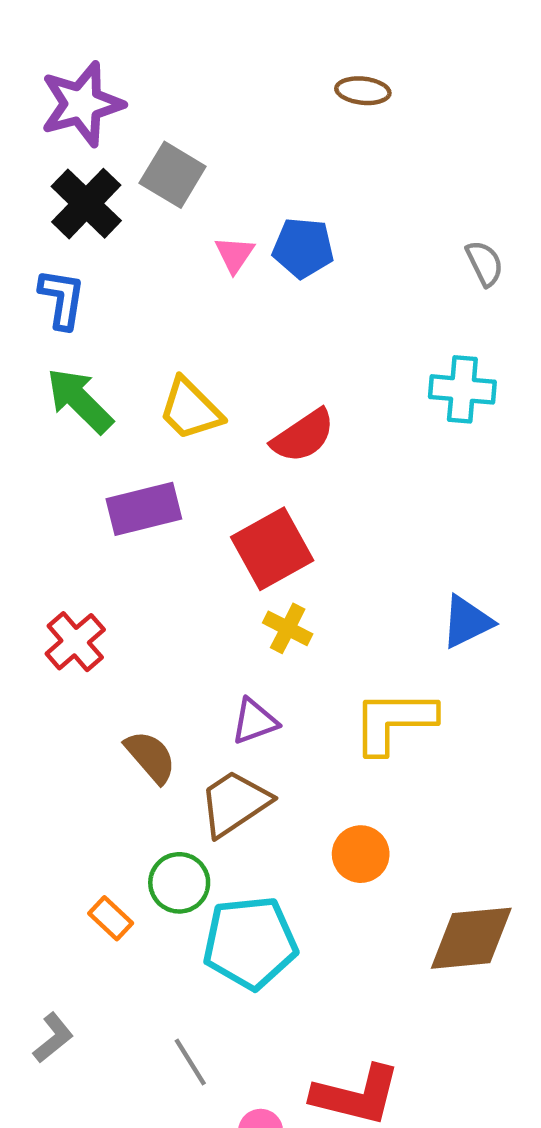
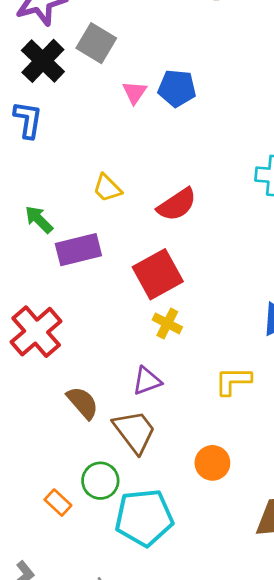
green arrow: (80, 400) -> (39, 220), moved, size x0.7
yellow trapezoid: (190, 409) -> (107, 188), size x0.7
red cross: (75, 642) -> (36, 332), size x1.4
yellow L-shape: (394, 721) -> (233, 381), size x0.7
brown trapezoid: (235, 803) -> (135, 431), turned 87

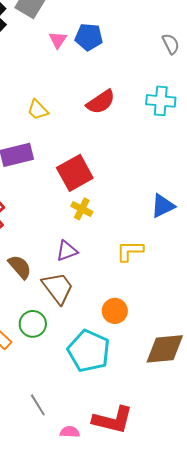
red semicircle: (177, 204) -> (101, 102), moved
cyan pentagon: (144, 518) -> (89, 351), moved, turned 30

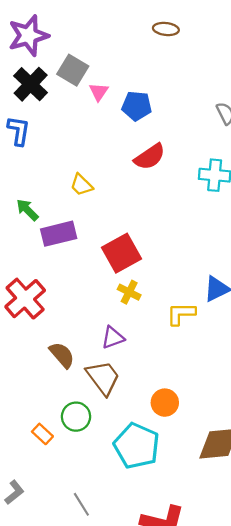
pink triangle: (58, 40) -> (99, 92), moved
red semicircle: (101, 102) -> (150, 157), moved
yellow L-shape: (130, 251) -> (181, 314), moved

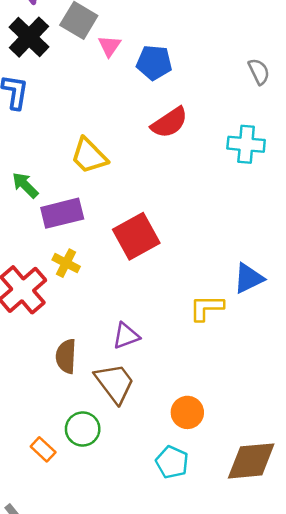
yellow trapezoid: (81, 185) -> (89, 156), size x1.4
yellow cross: (129, 292) -> (66, 263), moved
brown semicircle: (62, 355) -> (66, 356), turned -136
cyan pentagon: (137, 446) -> (172, 462), moved, size x0.6

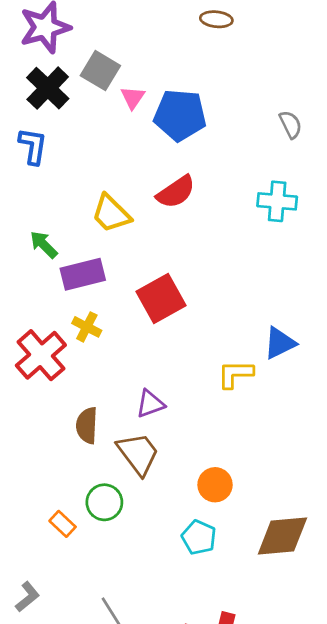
blue pentagon: (154, 63) -> (180, 115), size x1.4
red semicircle: (169, 123) -> (176, 192), moved

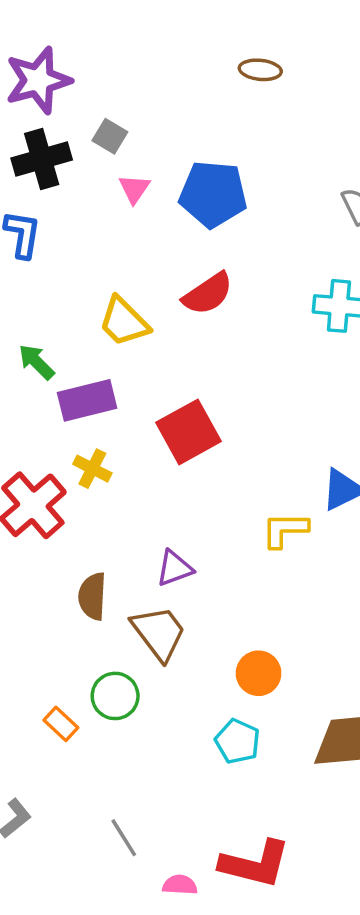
gray square: (100, 71) -> (110, 136), size x0.7
black cross: (48, 88) -> (42, 159), turned 30
pink triangle: (133, 98) -> (134, 189), moved

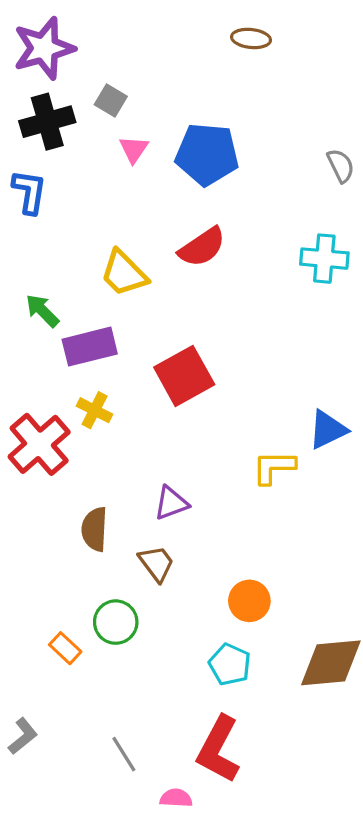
brown trapezoid: (159, 633) -> (156, 563), size x0.7
red L-shape: (255, 864) -> (218, 749), moved, turned 104

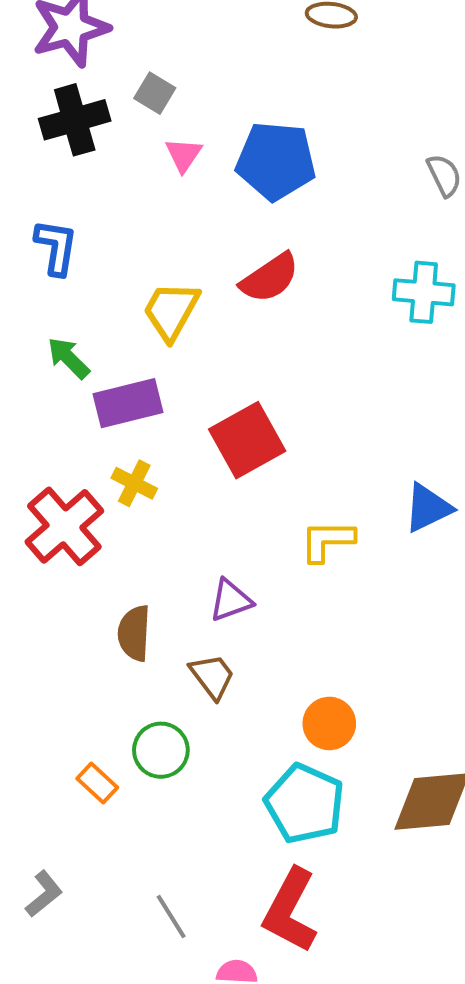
blue L-shape: (29, 192) -> (56, 247), moved
yellow trapezoid: (124, 273) -> (171, 311), turned 74
yellow L-shape: (274, 467) -> (327, 541), moved
cyan pentagon: (230, 664) -> (305, 804), size x1.5

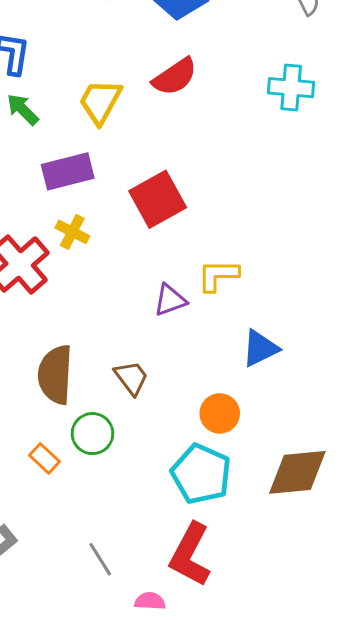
green arrow: (69, 358) -> (23, 109), moved
blue triangle: (428, 508) -> (260, 348), moved
purple triangle: (231, 600) -> (170, 300), moved
brown semicircle: (134, 633) -> (55, 375), moved, size x1.4

